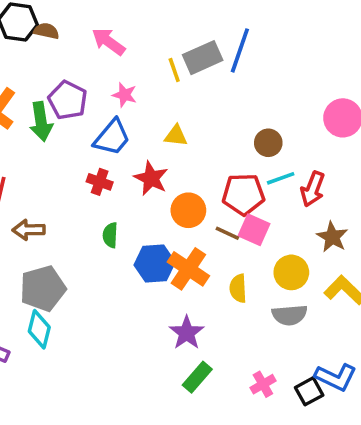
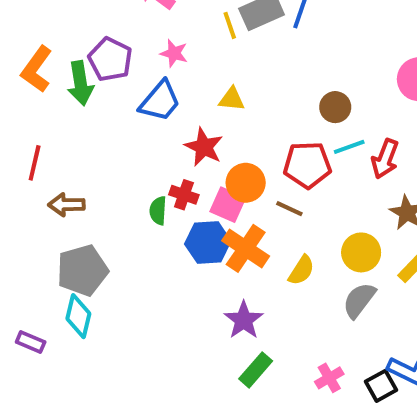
red cross: (100, 182) -> (184, 195), moved
pink square: (254, 230) -> (228, 205), moved
yellow semicircle: (238, 288) -> (301, 270), turned -144
gray semicircle: (290, 315) -> (359, 300), turned 132

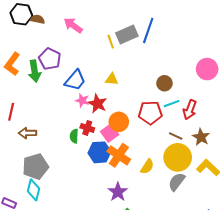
pink star: (174, 53) -> (82, 101), moved
pink square: (228, 205) -> (110, 133), turned 30
brown line: (289, 209) -> (176, 136), moved
yellow circle: (361, 252) -> (178, 157), size x1.4

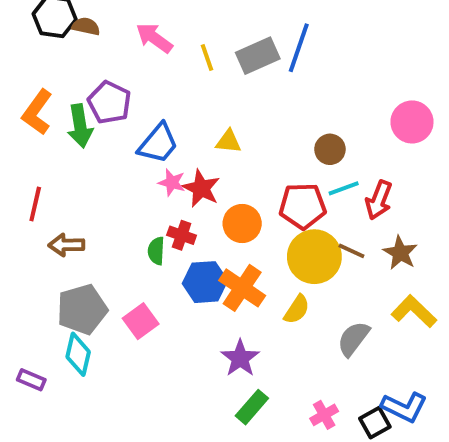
yellow line: (111, 42) -> (207, 58), moved
pink square: (110, 133) -> (141, 321), moved
yellow circle: (178, 157) -> (314, 257), moved

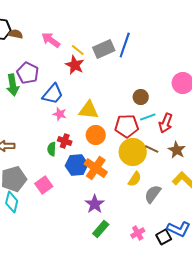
yellow line: (207, 58) -> (78, 50), turned -32
yellow triangle: (228, 141) -> (89, 110), moved, size x1.5
red star: (201, 188) -> (75, 65), moved
yellow semicircle: (297, 309) -> (135, 179), moved

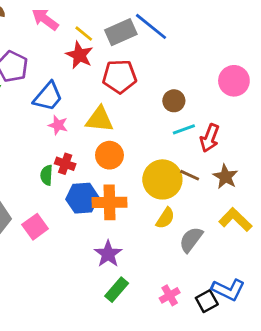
blue line: (125, 45) -> (151, 26), turned -70
red pentagon: (127, 126) -> (119, 76), moved
orange cross: (96, 168) -> (109, 202), turned -35

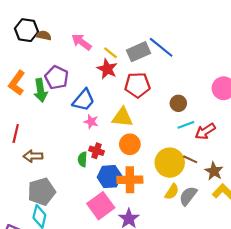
red arrow: (210, 138) -> (205, 131), turned 36
brown star: (225, 177) -> (214, 171), moved
pink square: (35, 227) -> (101, 206), moved, size x1.4
gray semicircle: (191, 240) -> (188, 196), moved

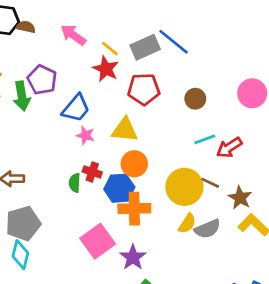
brown circle: (178, 103) -> (195, 99), moved
blue hexagon: (109, 177) -> (119, 188), moved
gray semicircle: (188, 196) -> (207, 229), turned -150

